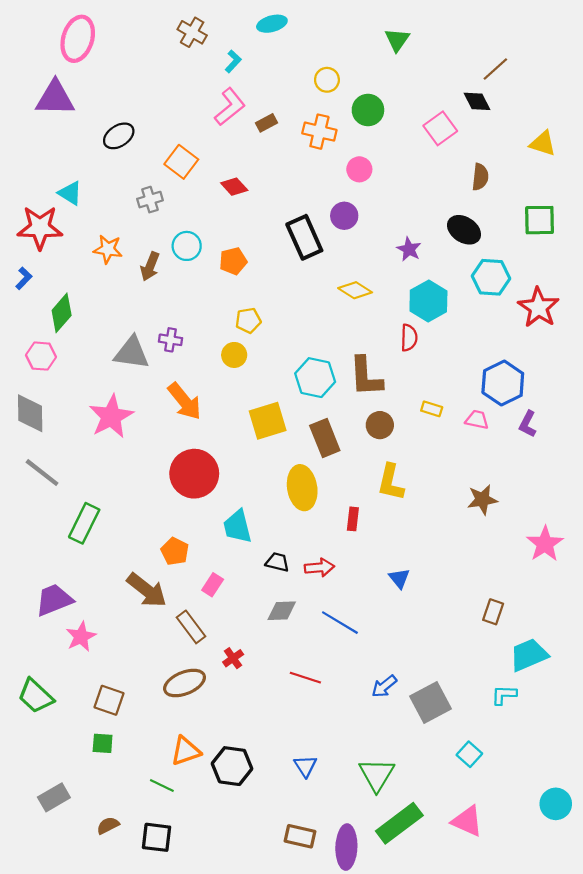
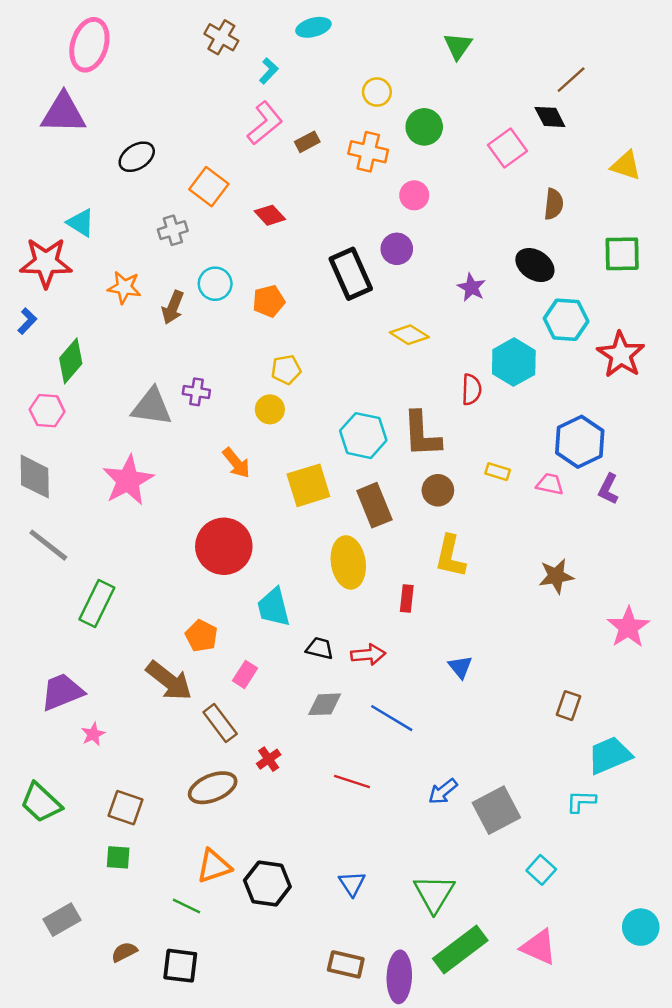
cyan hexagon: (428, 301) -> (514, 362), moved
orange arrow: (185, 401) -> (236, 463), moved, size x0.7
pink star: (81, 637) -> (93, 734), size x0.7

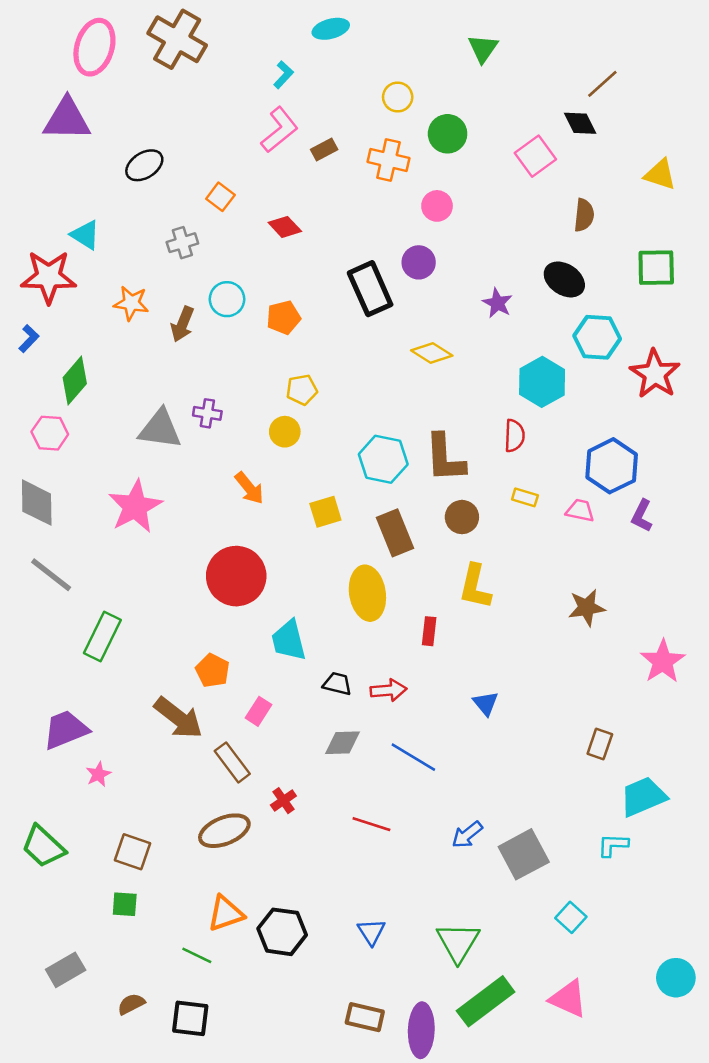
brown cross: (221, 37) -> (177, 39), moved, size x1.6
orange square: (209, 187) -> (220, 197), size x0.7
red semicircle: (471, 389) -> (514, 436), moved
yellow square: (308, 485) -> (325, 512), size x0.7

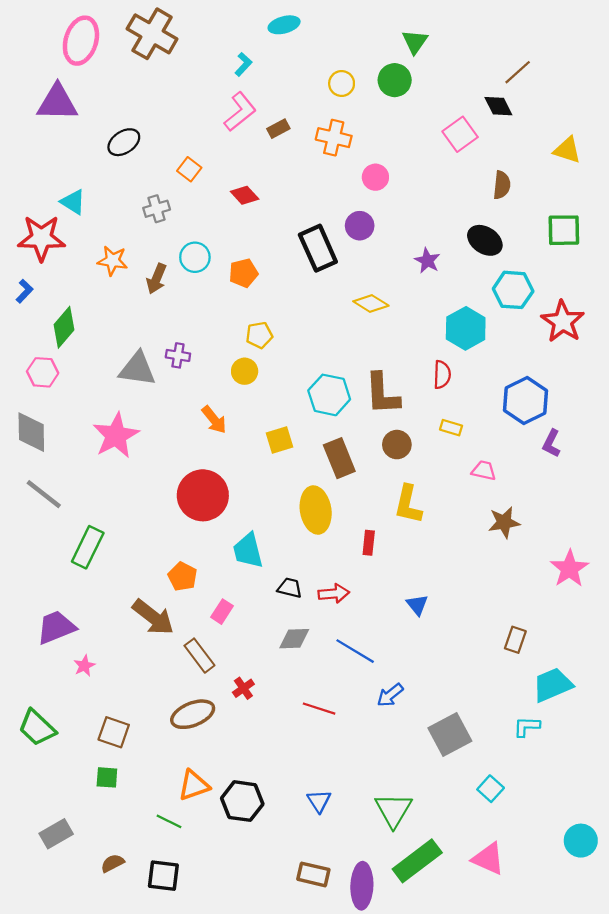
green circle: (448, 134) -> (395, 80), moved
pink trapezoid: (580, 510) -> (484, 471), moved
blue arrow: (467, 835) -> (390, 695), moved

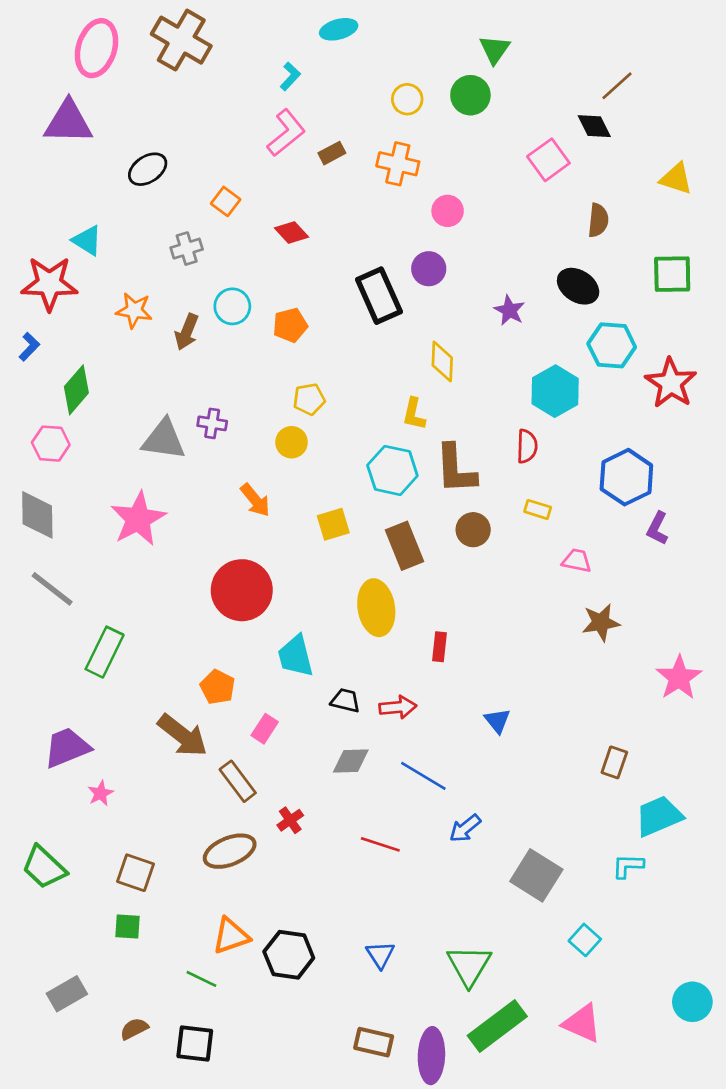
yellow diamond: (371, 304) -> (442, 362), turned 60
yellow L-shape: (408, 504) -> (414, 414), moved, size x0.7
gray square: (450, 735) -> (536, 875), turned -30

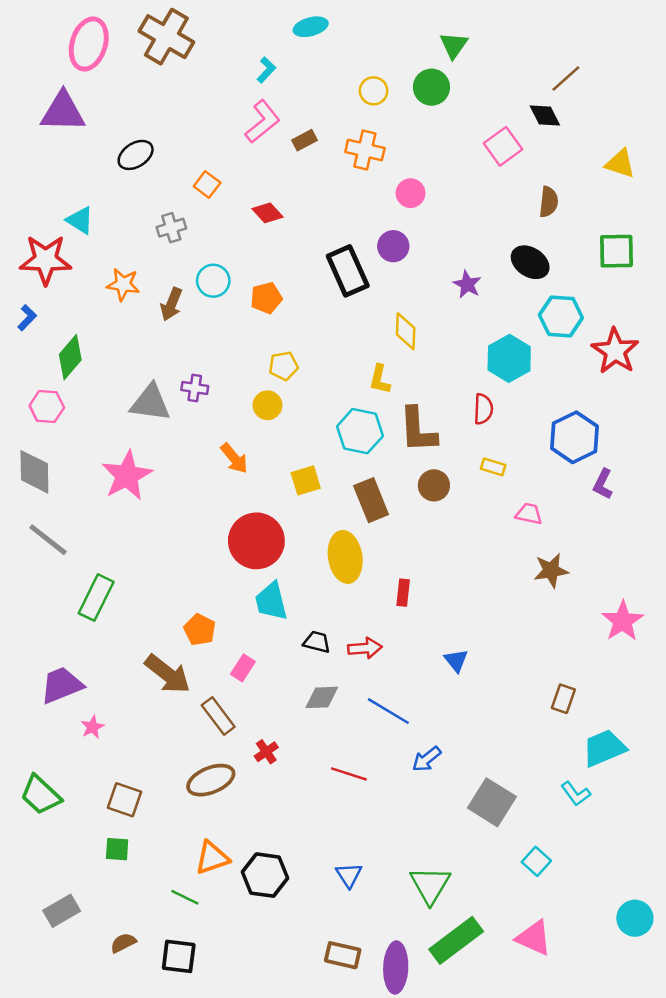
red circle: (242, 590) -> (256, 541), moved
cyan L-shape: (628, 866) -> (576, 794), turned -128

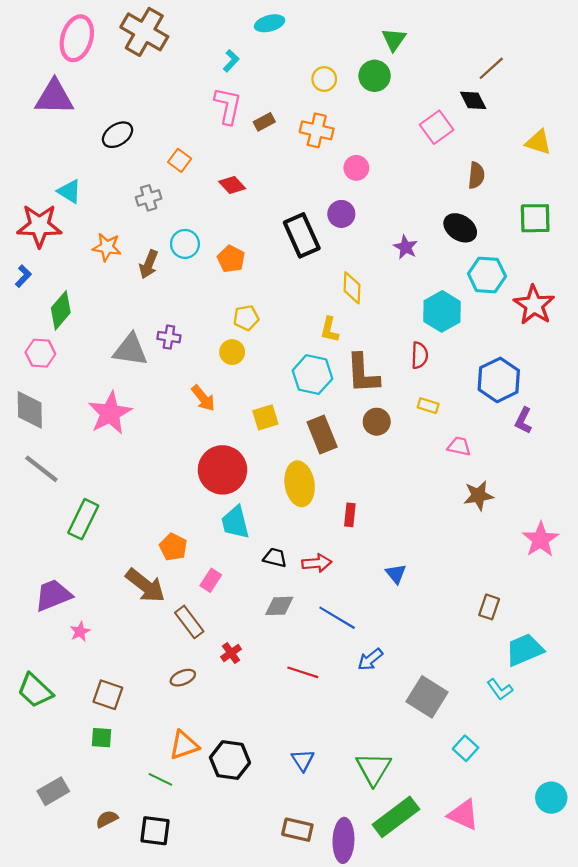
pink L-shape: (263, 122) -> (228, 106), turned -39
orange pentagon: (266, 298) -> (231, 259), turned -30
brown ellipse: (211, 780) -> (183, 678), size x0.6

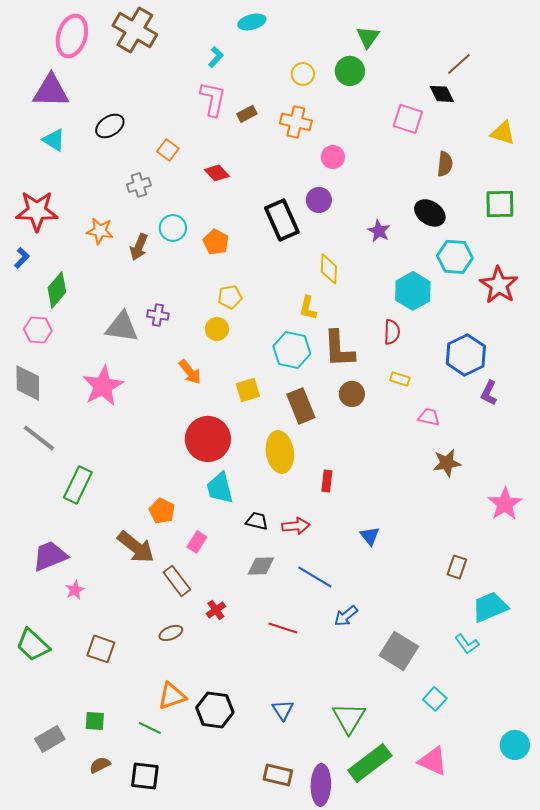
pink square: (437, 127) -> (408, 119), turned -36
cyan triangle: (69, 191) -> (54, 140), moved
green square: (101, 738) -> (95, 721), moved

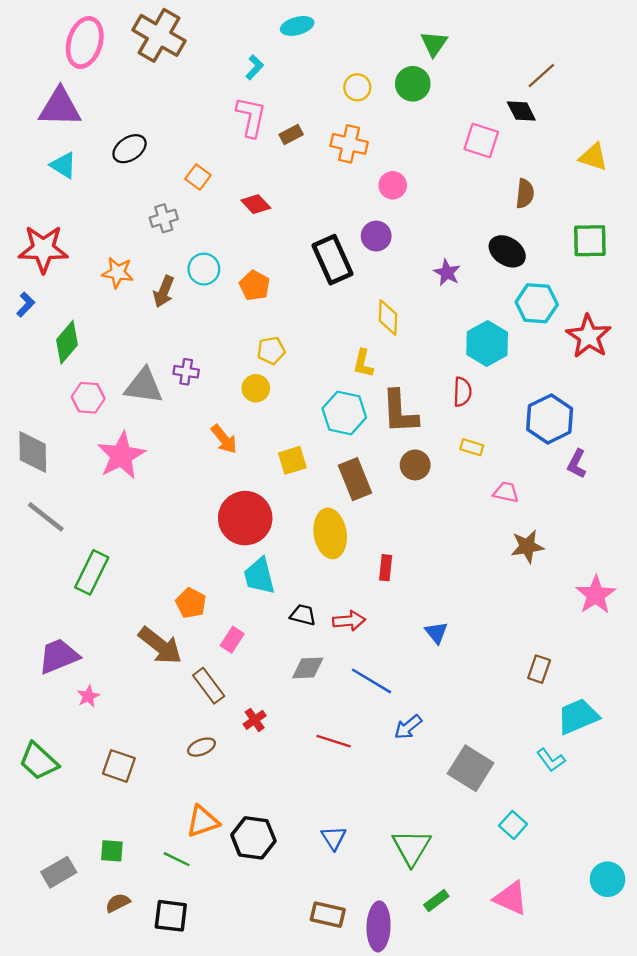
pink hexagon: (38, 330) -> (88, 398), moved
green rectangle: (370, 763) -> (436, 900), size x0.5

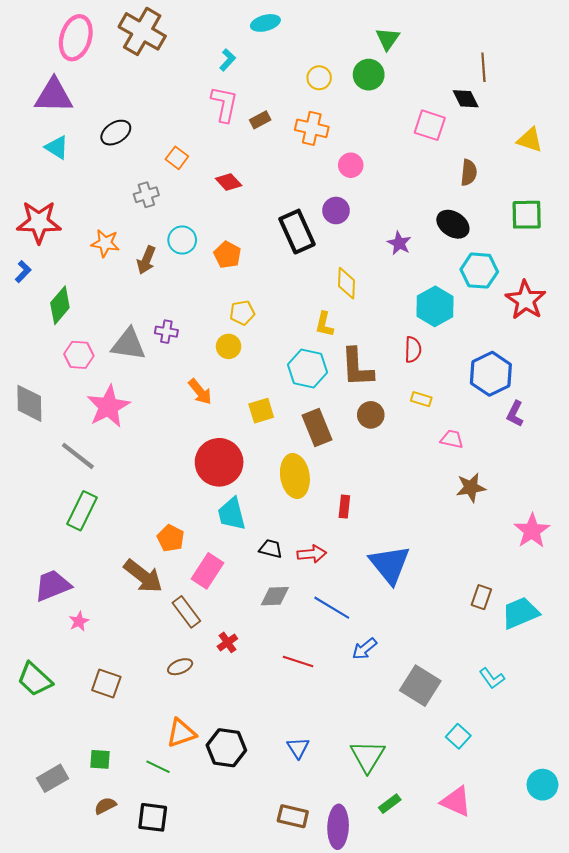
brown line: (541, 76) -> (483, 67), turned -52
gray line: (46, 517) -> (78, 456), moved
blue triangle: (436, 633) -> (390, 564), size x2.0
pink rectangle: (232, 640) -> (207, 571), size x1.5
cyan trapezoid: (578, 716) -> (520, 613), moved

